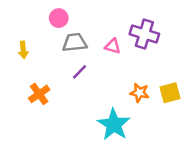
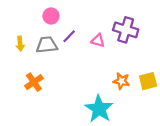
gray trapezoid: (75, 43) -> (47, 45), moved
purple line: (80, 72) -> (69, 36), moved

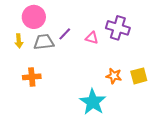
pink circle: (51, 16) -> (34, 17), moved, size x1.5
orange cross: (34, 82) -> (32, 77), turned 30

